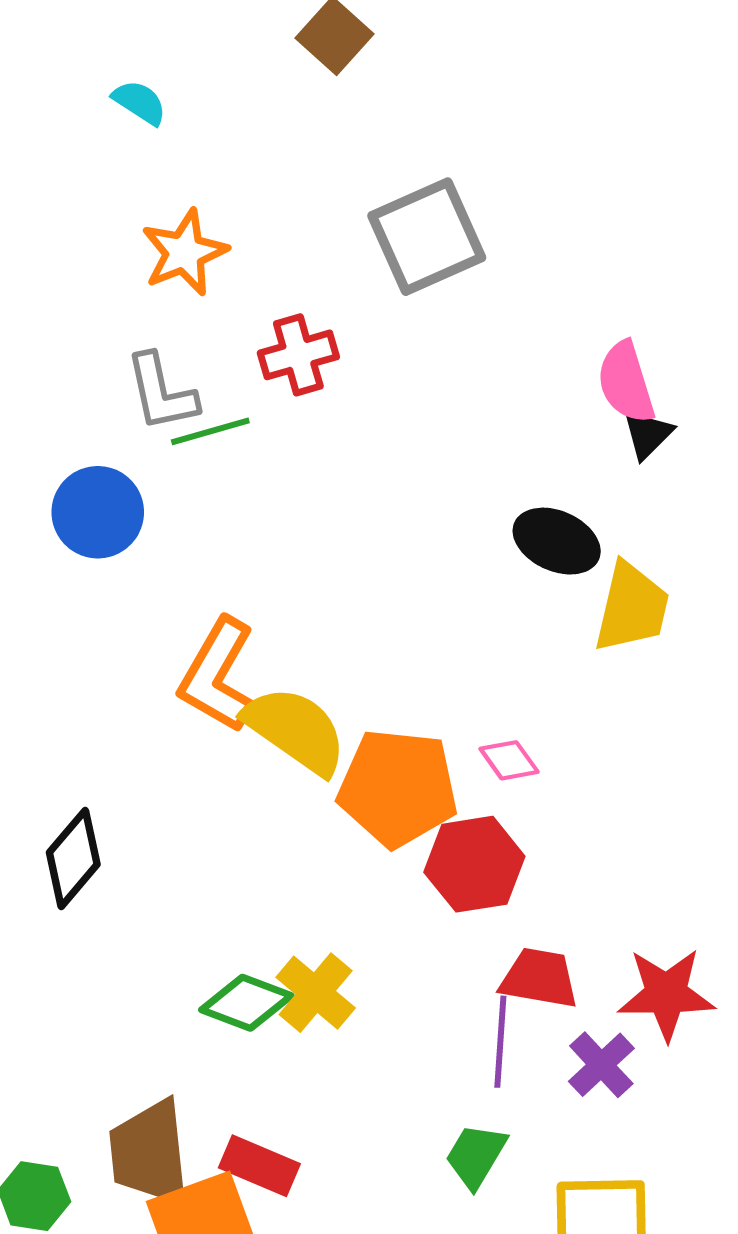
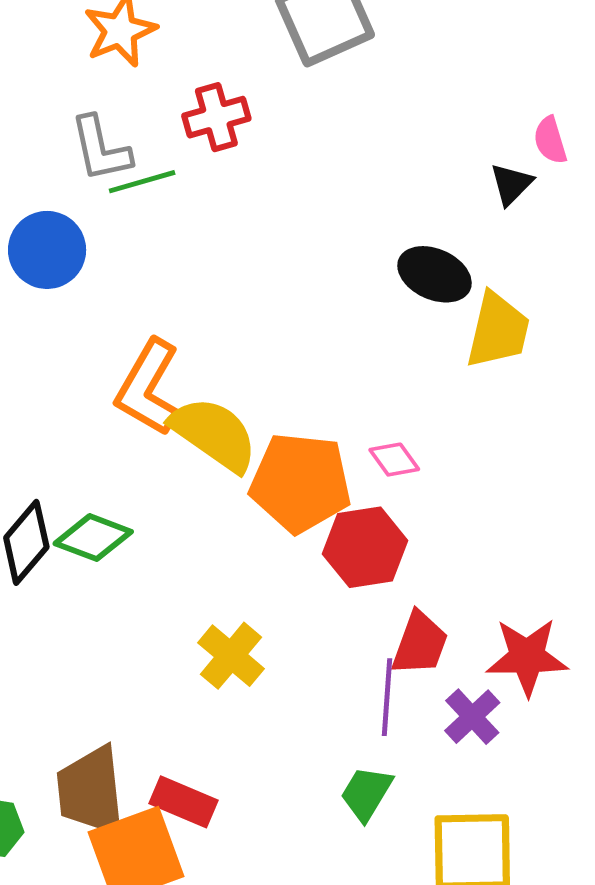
pink semicircle: (626, 382) -> (550, 140), moved, size x0.7
red trapezoid: (539, 978) -> (420, 644), turned 100
green diamond: (246, 1003) -> (93, 538), moved

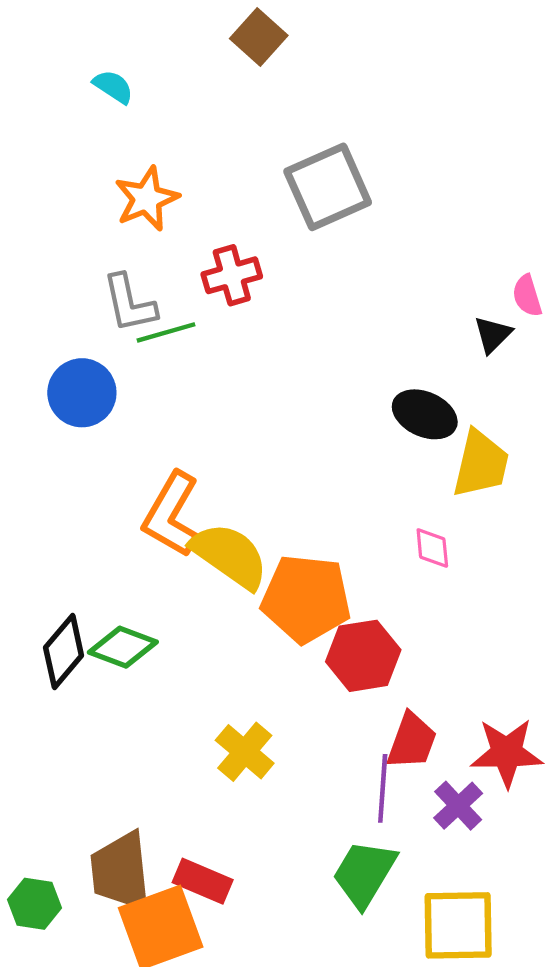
pink diamond: (394, 460) -> (432, 548), moved, turned 30
green trapezoid: (366, 793) -> (364, 874), size x1.4

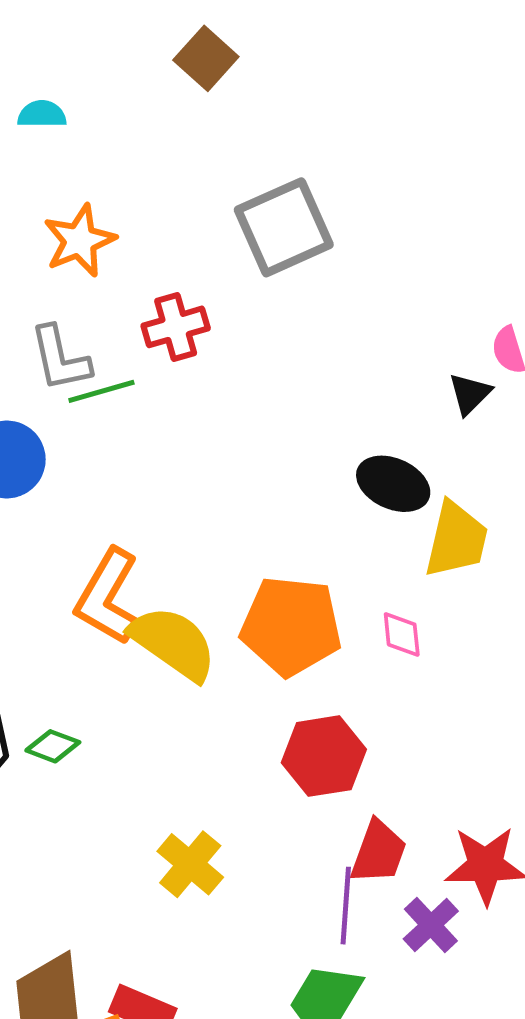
cyan semicircle: (113, 87) -> (42, 114), turned -33
orange pentagon: (306, 599) -> (291, 626), moved
green diamond: (123, 647) -> (53, 746), size x0.7

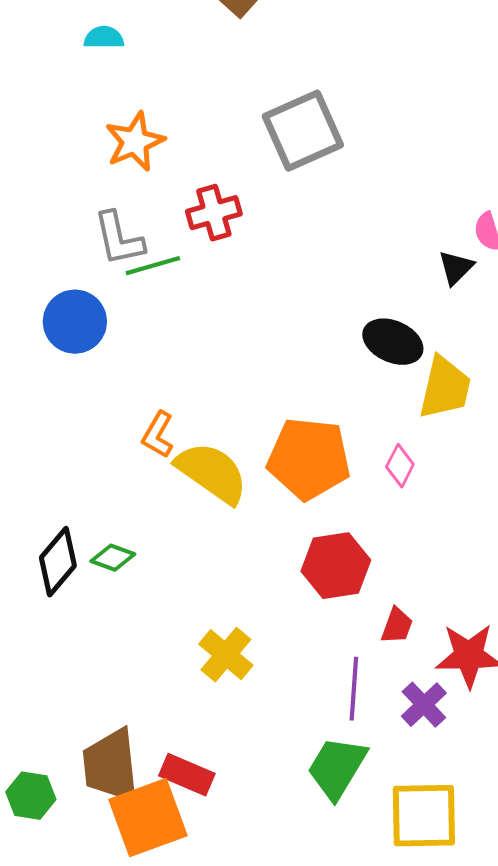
orange L-shape: (108, 597) -> (158, 435), size x0.6
pink diamond: (402, 634) -> (400, 466), turned 33
red trapezoid: (379, 852) -> (397, 626), moved, size x0.7

